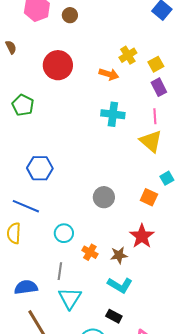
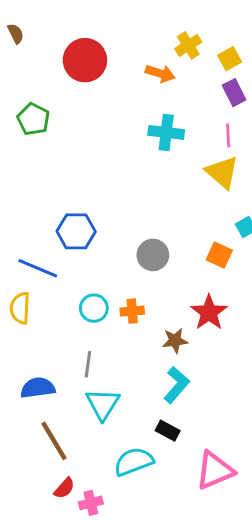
blue hexagon: (40, 168) -> (76, 231), moved
orange cross: (90, 252) -> (132, 311), moved, turned -35
cyan L-shape: (120, 285) -> (176, 385), turned -80

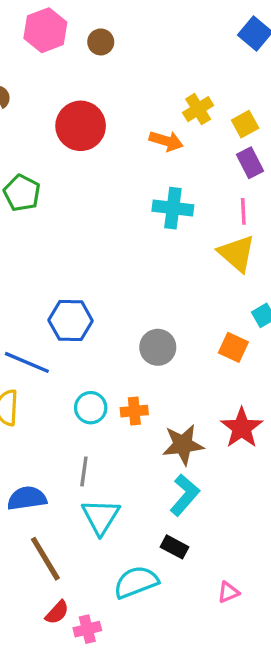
red star: (209, 313) -> (242, 428), moved
brown star: (175, 341) -> (183, 445), size x1.4
pink triangle: (215, 470) -> (228, 592), size x0.5

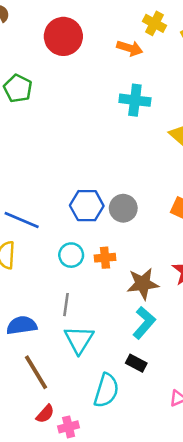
yellow cross: (198, 109) -> (154, 23), turned -30
blue hexagon: (71, 320) -> (87, 206), moved
cyan semicircle: (136, 582) -> (106, 390), turned 128

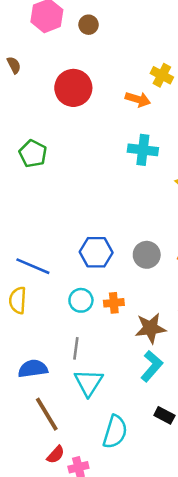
green pentagon: (18, 88) -> (33, 154), moved
gray circle: (123, 208) -> (147, 255), moved
black rectangle: (136, 363) -> (164, 415), moved

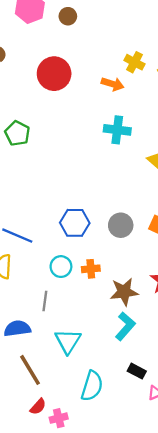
gray line: (76, 348) -> (45, 301), moved

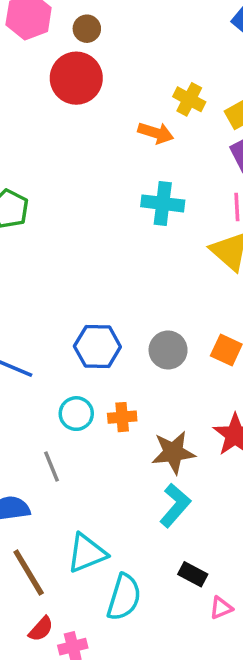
red circle: (54, 74) -> (76, 78), moved
gray line: (45, 301) -> (52, 467), turned -30
cyan triangle: (68, 341) -> (87, 553), moved, turned 36

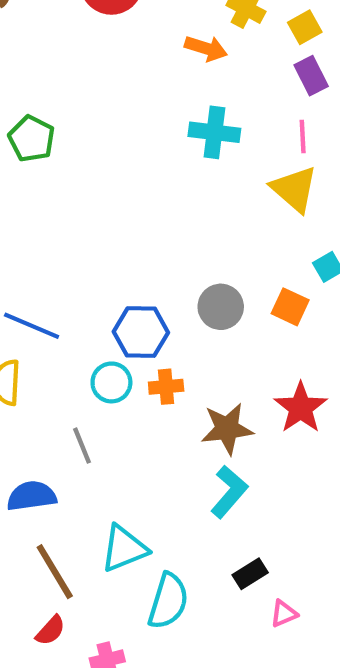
blue hexagon: (97, 346) -> (141, 332), moved
black rectangle: (193, 574) -> (250, 574), turned -60
red semicircle: (41, 629) -> (50, 630), moved

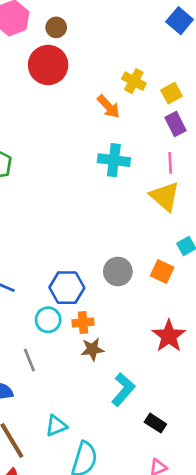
orange arrow: (206, 48) -> (108, 107), turned 30
brown star: (227, 429) -> (92, 349), moved, size x0.7
cyan triangle: (124, 548) -> (56, 426), size x0.7
black rectangle: (250, 574) -> (155, 423), moved, turned 65

